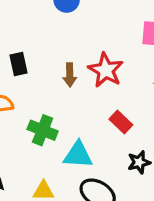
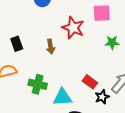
red star: (106, 70) -> (73, 28), moved
red rectangle: (121, 122) -> (90, 82), moved

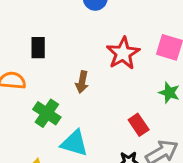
brown arrow: (51, 47) -> (82, 82), moved
red rectangle: (90, 82) -> (139, 125), moved

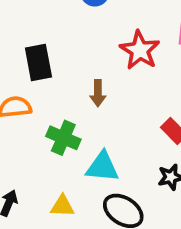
black rectangle: (38, 48) -> (38, 62), size x1.4

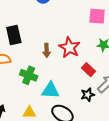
red star: (140, 50) -> (69, 47), moved

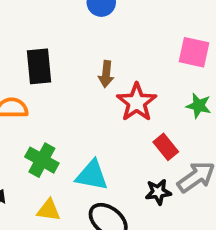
brown arrow: (47, 50) -> (106, 74), moved
green cross: (29, 75) -> (42, 160), moved

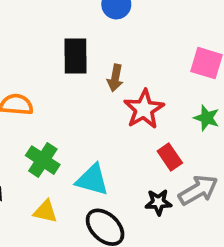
black rectangle: (39, 66) -> (75, 56), moved

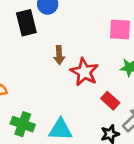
black rectangle: (75, 56) -> (26, 23), moved

